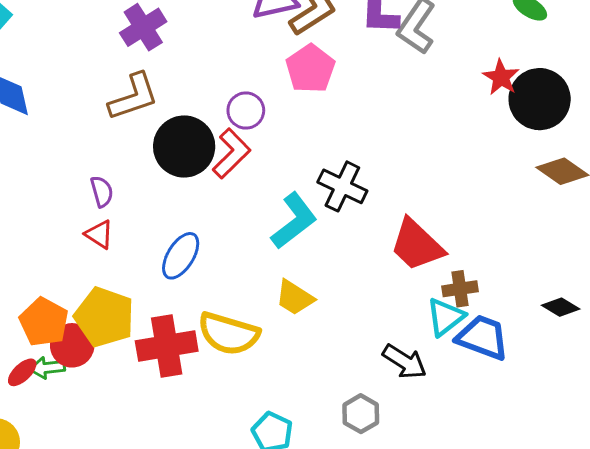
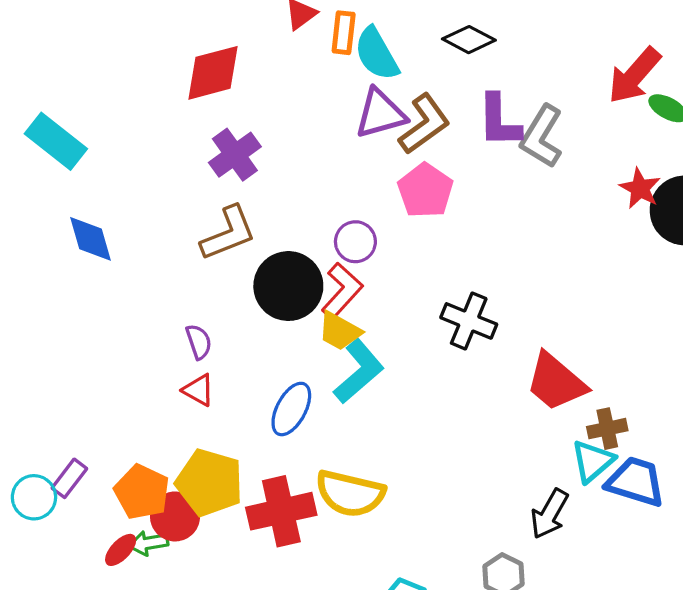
cyan L-shape: (294, 221) -> (359, 371), moved
yellow trapezoid: (295, 298) -> (340, 331), moved
black arrow: (405, 362) -> (549, 514), turned 90

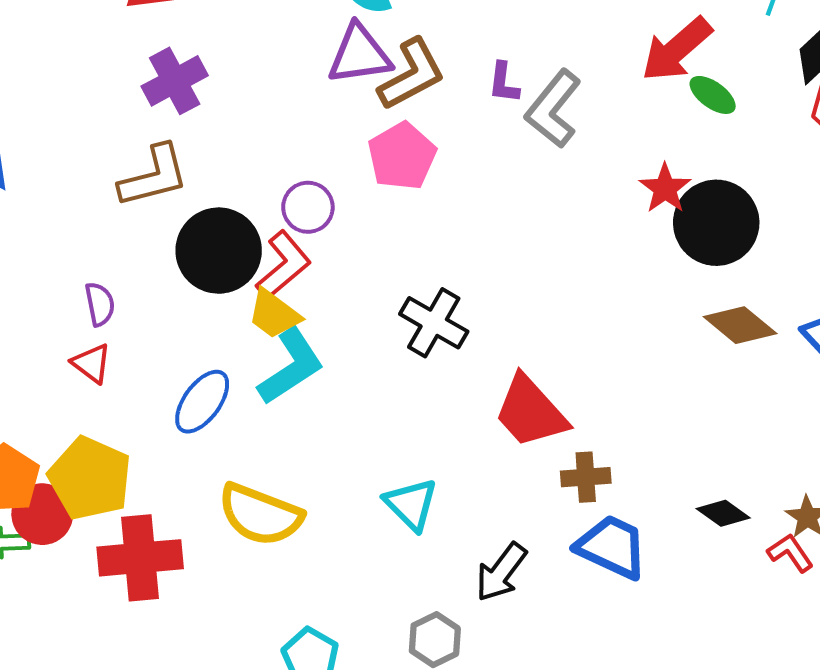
purple L-shape: (499, 121) -> (504, 83), size x0.6
cyan triangle: (593, 461) -> (411, 504), moved, turned -42
red cross: (281, 511) -> (140, 558), moved

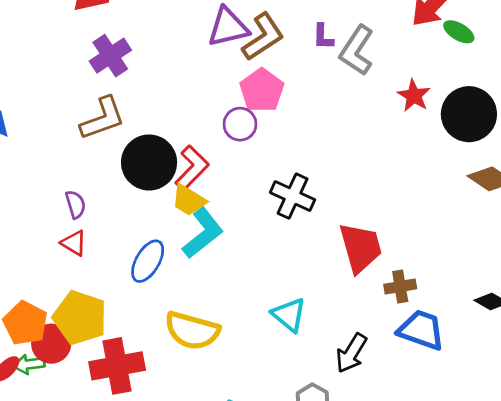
red star: (665, 188) -> (414, 96), moved
purple circle: (308, 207) -> (240, 124), moved
red trapezoid: (531, 412) -> (361, 248), turned -148

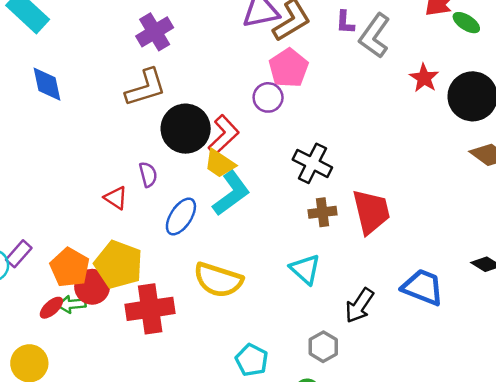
purple semicircle: (76, 204) -> (148, 174), moved
brown cross: (400, 287) -> (323, 212), moved

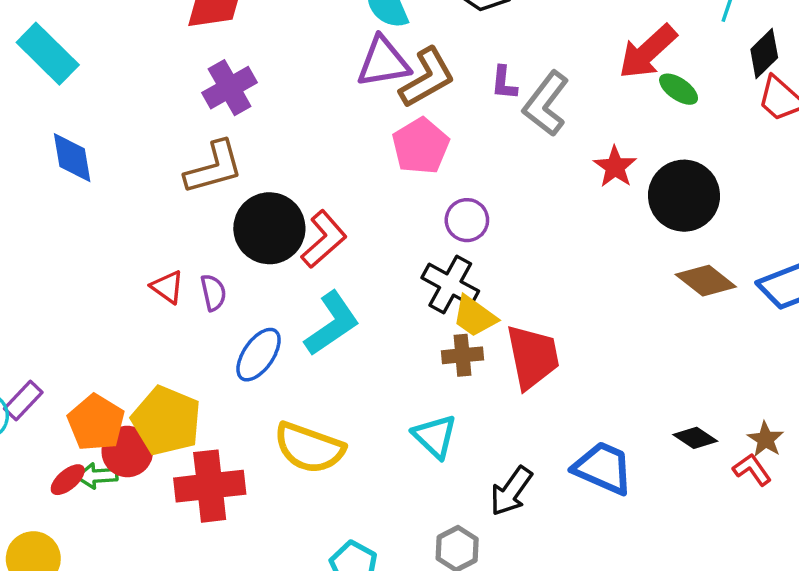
purple circle: (268, 97) -> (467, 220), moved
yellow trapezoid: (220, 163) -> (475, 316), moved
red triangle: (116, 198) -> (167, 287), moved

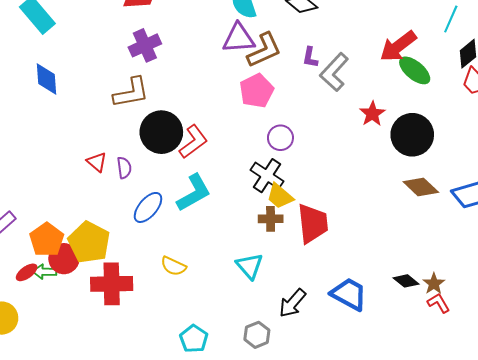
green ellipse: (679, 89) -> (415, 70), size x1.4
brown star: (765, 439) -> (434, 284), moved
yellow semicircle: (309, 448) -> (173, 266), size x0.6

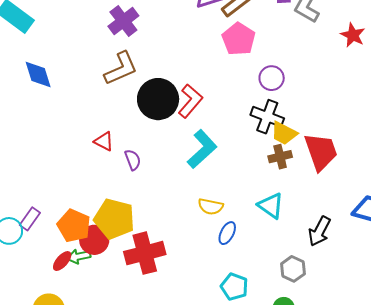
purple semicircle: (124, 168) -> (133, 160), moved
blue ellipse: (148, 207) -> (227, 233), moved, size x0.7
yellow semicircle: (173, 266) -> (211, 207), moved

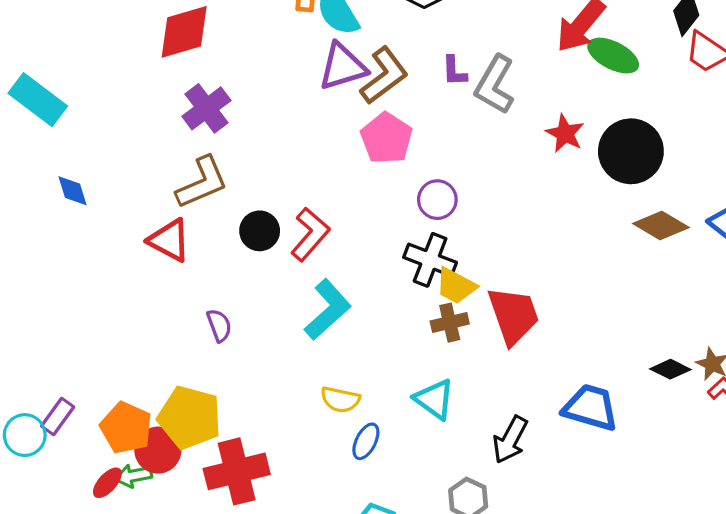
blue diamond: (38, 74) -> (72, 191), size x0.7
black circle: (158, 99) -> (260, 231), size x0.6
red triangle: (104, 141) -> (169, 240), moved, size x1.4

